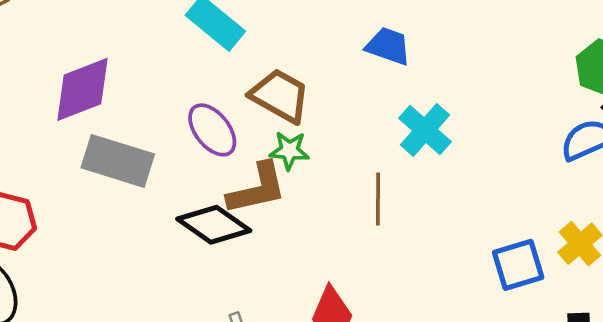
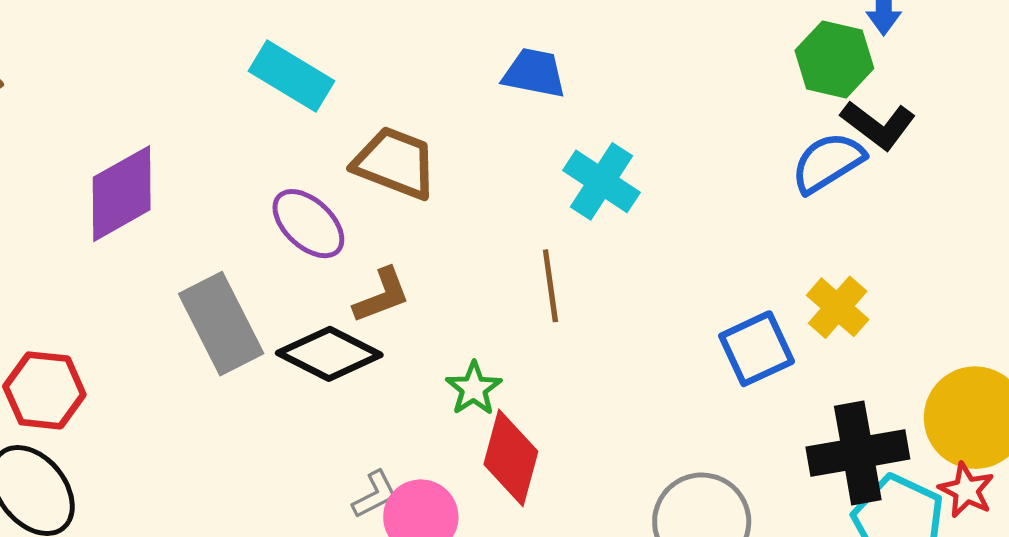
green star: (289, 151) -> (474, 389), moved, turned -30
gray rectangle: (118, 161) -> (221, 324), moved, turned 54
brown L-shape: (257, 189) -> (382, 296), size x0.7

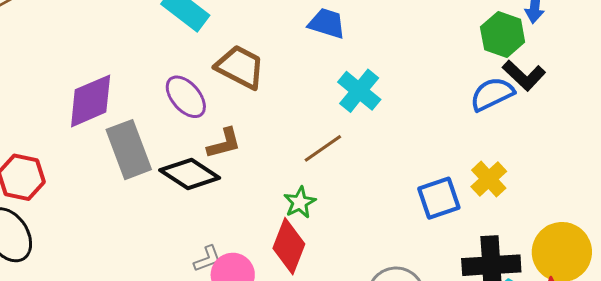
purple diamond: (122, 194) -> (91, 101), moved
brown line: (550, 286) -> (323, 148), turned 57
green star: (474, 389) -> (300, 202), moved

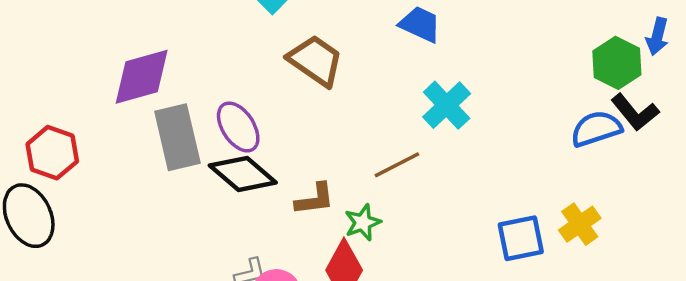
purple ellipse: (186, 97) -> (238, 127), moved
brown L-shape: (224, 143) -> (315, 199), moved

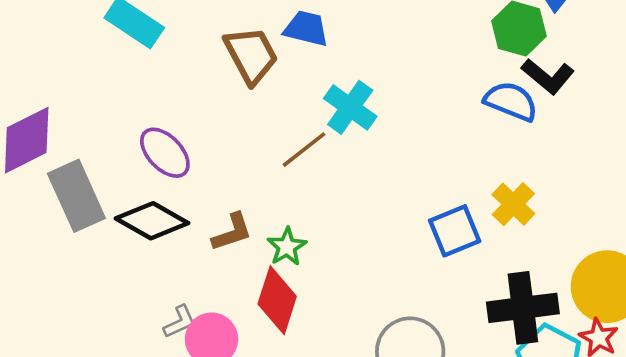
brown trapezoid: (316, 61) -> (251, 55), moved, turned 38
purple ellipse: (238, 127) -> (165, 153), moved
blue semicircle: (596, 129) -> (511, 101), turned 51
brown line: (397, 165) -> (304, 150), moved

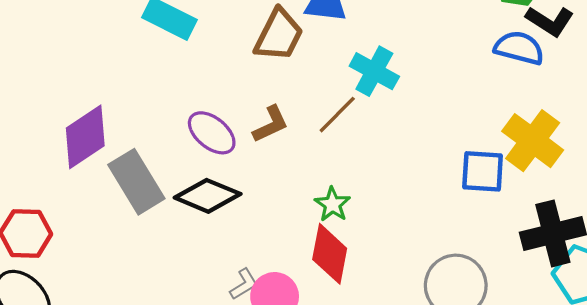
brown trapezoid: (251, 55) -> (279, 35), turned 62
yellow cross: (513, 204) -> (533, 141), size x1.5
blue square: (455, 231) -> (483, 171), turned 33
brown L-shape: (232, 232) -> (271, 124), moved

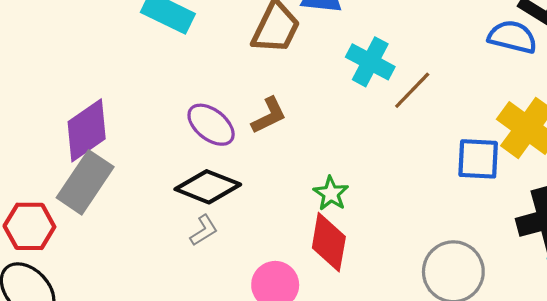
brown line: (337, 115) -> (412, 90), moved
gray rectangle: (136, 182) -> (85, 182), moved, turned 66
gray L-shape: (244, 284) -> (204, 230), moved

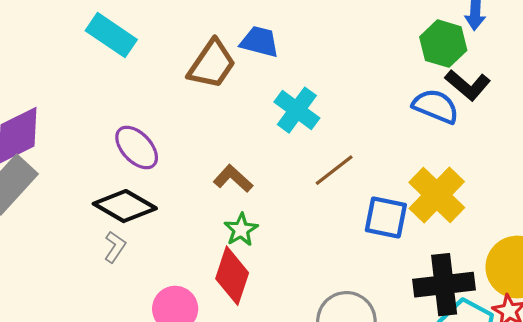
brown line: (412, 90) -> (334, 170), moved
brown L-shape: (269, 115) -> (233, 179), moved, turned -120
gray L-shape: (204, 230) -> (115, 247), turned -32

